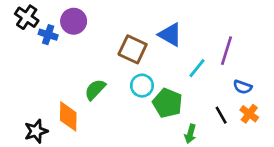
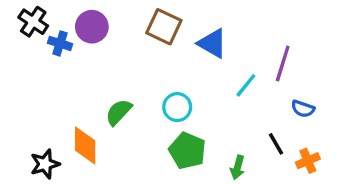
brown square: (133, 49) -> (164, 27), moved
green pentagon: (167, 103) -> (187, 151), moved
orange cross: (249, 114) -> (308, 161), moved, turned 30

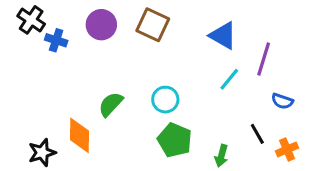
purple circle: (92, 27) -> (101, 25), moved
blue triangle: (212, 43) -> (223, 36), moved

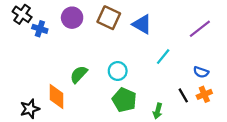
blue triangle: (223, 36) -> (142, 24), moved
purple line: (264, 59) -> (200, 29), moved, turned 35
orange cross: (287, 149) -> (204, 94), moved

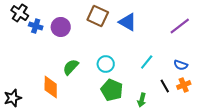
purple circle: (72, 18) -> (61, 27), moved
cyan line: (163, 57) -> (147, 62), moved
black star: (30, 109) -> (13, 98), moved

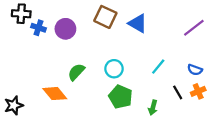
black cross: (20, 13) -> (21, 14), turned -30
orange diamond: (51, 87) -> (55, 94), turned -40

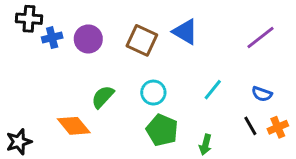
brown square: (105, 17) -> (142, 40), moved
blue cross: (38, 28) -> (52, 38), turned -32
orange cross: (198, 91) -> (278, 127), moved
black line: (178, 92) -> (250, 126), moved

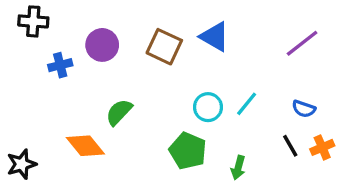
blue cross: (52, 38) -> (60, 65), moved
cyan circle: (153, 93) -> (208, 107), moved

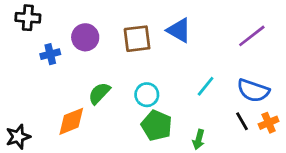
brown square: (164, 47) -> (137, 39), turned -32
cyan circle: (208, 107) -> (147, 95), moved
blue semicircle: (304, 109) -> (253, 90), size x1.6
orange diamond: (85, 146) -> (71, 121), turned -72

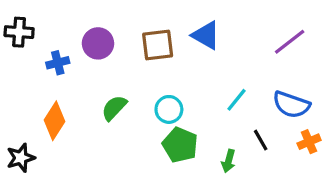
black cross: (28, 18) -> (19, 32), moved
orange diamond: (71, 121) -> (55, 121), moved, turned -36
black line: (242, 121) -> (261, 140), moved

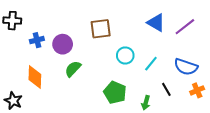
blue triangle: (206, 35) -> (156, 23), moved
purple circle: (98, 43) -> (63, 44), moved
cyan circle: (169, 109) -> (125, 55), moved
orange diamond: (55, 121) -> (35, 77), turned -30
black star: (21, 158) -> (13, 101), turned -30

